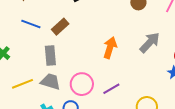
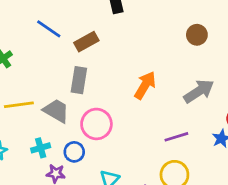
gray rectangle: (50, 55) -> (79, 80), moved
purple line: (111, 89) -> (176, 137), moved

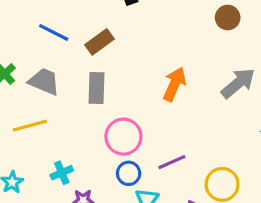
gray trapezoid: (56, 111) -> (44, 81), moved
purple line: (176, 137) -> (172, 162), moved
blue circle: (74, 152) -> (129, 173), moved

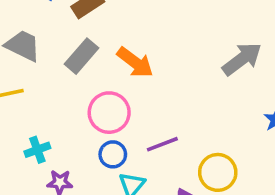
orange arrow: (174, 84) -> (135, 62), moved, turned 100
gray rectangle: (96, 88) -> (82, 56), turned 36

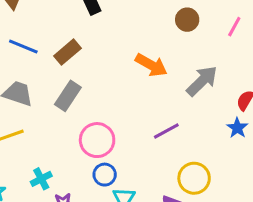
orange arrow: (135, 62) -> (151, 65), moved
purple line: (162, 144) -> (166, 131), moved

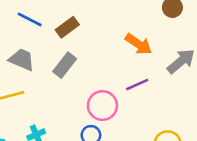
purple line: (166, 131) -> (137, 85), moved
pink circle: (97, 140) -> (102, 106), moved

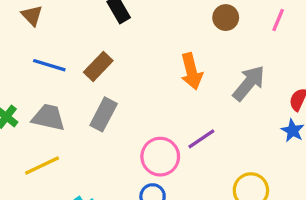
orange arrow: (139, 44) -> (191, 71), turned 52
purple line: (137, 85) -> (201, 139), moved

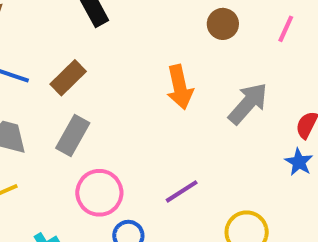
purple line: (201, 139) -> (182, 191), moved
pink circle: (160, 157) -> (99, 193), moved

